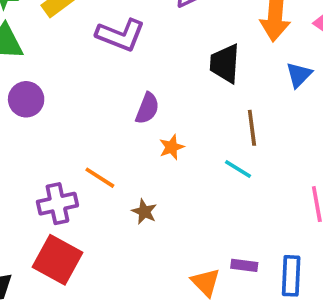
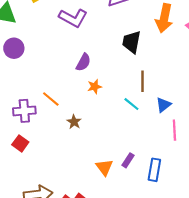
blue triangle: (299, 75) -> (163, 105), moved
red square: (58, 260) -> (20, 143), size x0.6
purple rectangle: (244, 265) -> (128, 160), turned -72

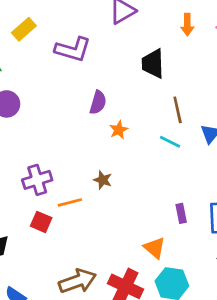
orange arrow: (164, 18) -> (187, 25), size x0.6
orange line: (51, 99) -> (70, 202), moved, turned -42
purple rectangle: (128, 160) -> (181, 213), turned -32
orange triangle: (104, 167) -> (155, 248), moved

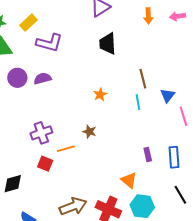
purple L-shape: (73, 49) -> (49, 43), moved
black trapezoid: (153, 64) -> (108, 44), moved
purple semicircle: (98, 102) -> (43, 79), moved, turned -120
cyan line: (170, 142) -> (138, 102), turned 56

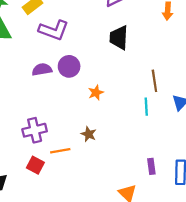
purple circle: (17, 78) -> (69, 66), moved
orange star: (100, 94) -> (96, 93), moved

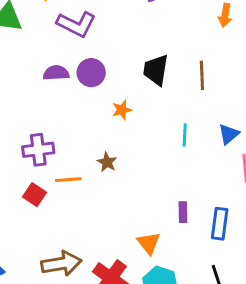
black trapezoid: (119, 38) -> (156, 70), moved
brown line: (154, 81) -> (202, 75), moved

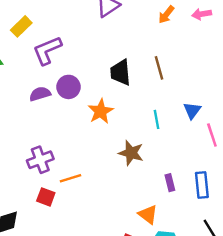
orange arrow: (225, 15) -> (166, 15), turned 42
purple L-shape: (76, 24) -> (47, 50), turned 144
orange star: (122, 110) -> (101, 111), size x1.5
brown star: (107, 162) -> (131, 153), moved, size x1.5

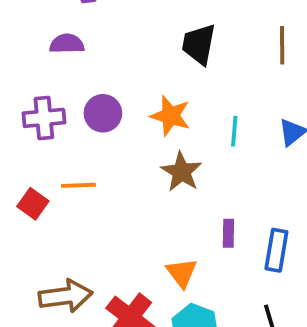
brown line: (159, 68) -> (282, 45), moved
purple circle: (68, 87) -> (103, 113), moved
orange star: (101, 111) -> (171, 116), moved, turned 30
purple cross: (40, 160) -> (44, 118), moved

